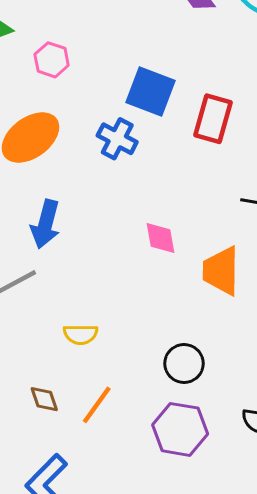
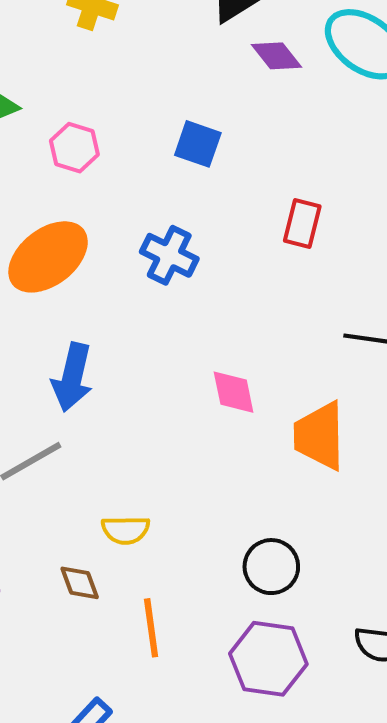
blue square: (150, 91) -> (198, 144), moved, size x0.7
red rectangle: (213, 119) -> (302, 223), size x0.7
brown diamond: (44, 399) -> (80, 583), moved
orange line: (97, 405) -> (151, 628), turned -42

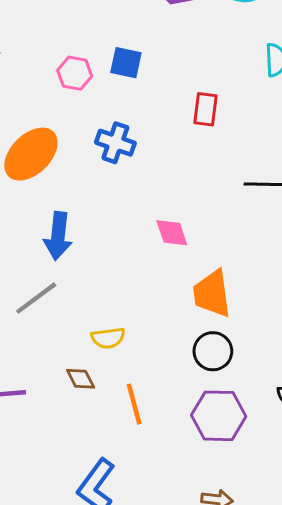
pink hexagon: (74, 148) -> (75, 73), moved
orange trapezoid: (319, 436) -> (212, 294), moved

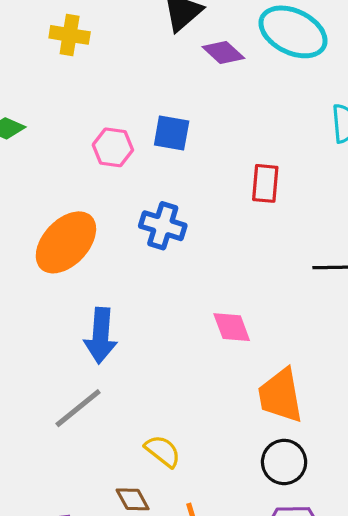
yellow semicircle: (108, 338) -> (163, 451), turned -132

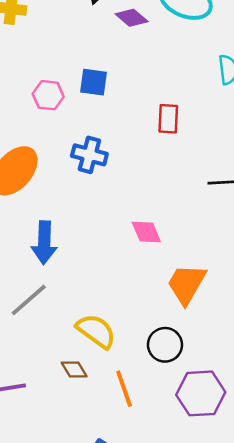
orange trapezoid: (281, 396) -> (186, 284), turned 42
yellow semicircle: (163, 451) -> (96, 331), size x1.4
black circle: (284, 462) -> (165, 345), moved

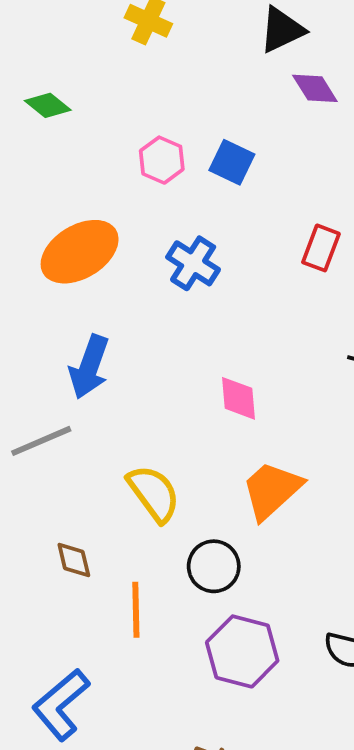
yellow semicircle: (96, 331) -> (154, 493), moved

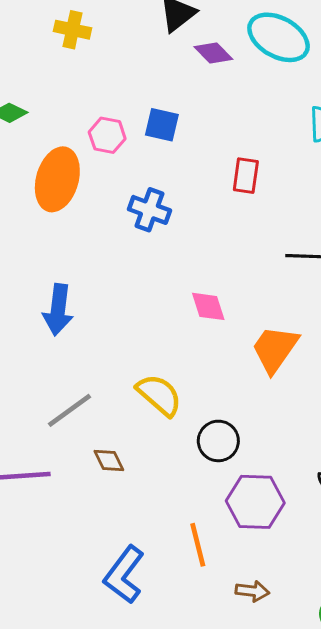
orange ellipse: (80, 252) -> (57, 179), moved, turned -30
blue arrow: (89, 367) -> (58, 310), moved
gray line: (41, 441) -> (69, 410), moved
orange trapezoid: (272, 490) -> (275, 349), moved
orange line: (136, 610) -> (198, 545), moved

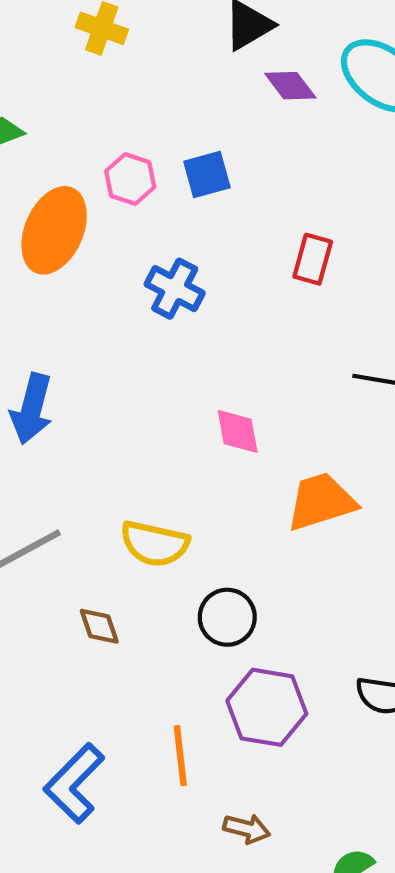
blue square: (162, 125) -> (207, 174), turned -36
orange trapezoid: (275, 349) -> (321, 502), turned 30
yellow semicircle: (159, 395) -> (155, 544), turned 144
brown diamond: (109, 460) -> (99, 626), moved

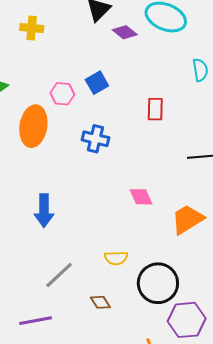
yellow semicircle: (155, 544) -> (116, 258), size x0.7
black circle: (227, 617) -> (158, 283), size x1.5

